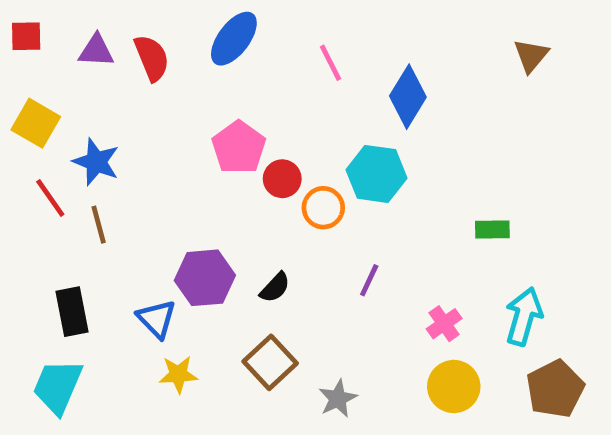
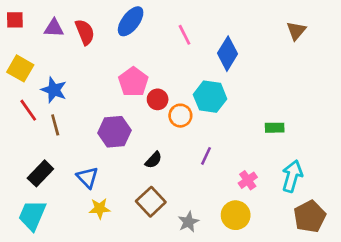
purple hexagon: (205, 278) -> (114, 132), moved
black rectangle: (72, 312) -> (40, 173), turned 55
yellow circle: (454, 386) -> (236, 215), moved

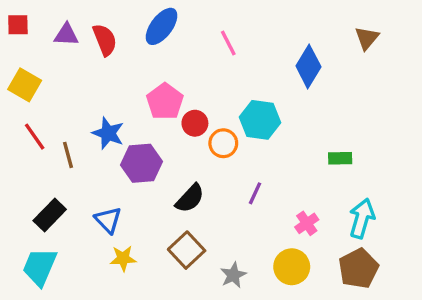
blue diamond: (228, 54) -> (308, 66), moved
blue star: (54, 90) -> (108, 133), moved
black semicircle: (153, 160) -> (190, 198), size x1.4
brown pentagon: (310, 217) -> (358, 268), moved

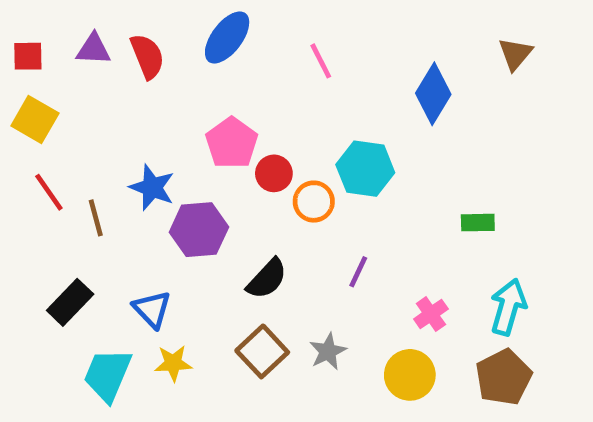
red square: (18, 25) -> (28, 56), moved
cyan trapezoid: (40, 267) -> (108, 375), moved
gray star: (233, 275) -> (328, 351), moved

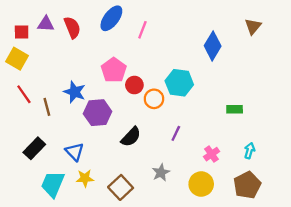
red square: (28, 56) -> (22, 32), moved
pink line: (321, 61) -> (142, 30), moved, turned 48
cyan arrow: (508, 307) -> (249, 151), size x0.6
brown square: (262, 351) -> (121, 187), moved

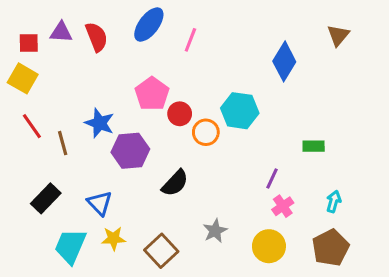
purple line: (176, 133) -> (272, 178), moved

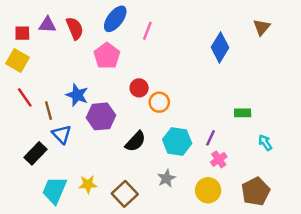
pink pentagon: (152, 94) -> (107, 56), moved
cyan hexagon: (240, 111) -> (177, 141), moved
cyan arrow: (334, 202) -> (265, 143), moved, turned -49
blue triangle: (100, 203) -> (62, 134), moved

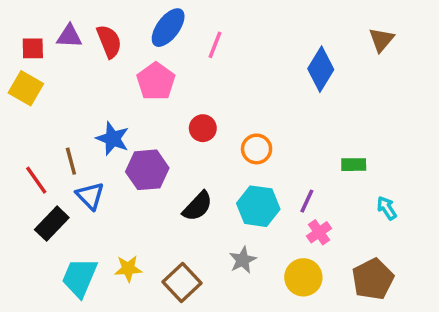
red line: (25, 97) -> (36, 180), moved
orange circle: (159, 102) -> (257, 149), moved

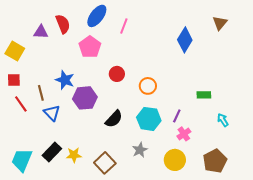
purple triangle: (69, 36) -> (41, 32), moved
red square: (33, 48) -> (14, 80), moved
black rectangle: (52, 224) -> (52, 152), moved
cyan trapezoid: (80, 277) -> (22, 160), moved

